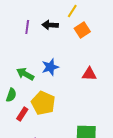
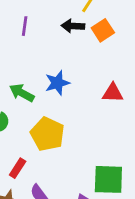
black arrow: (50, 25) -> (73, 26), moved
red rectangle: (22, 114) -> (18, 168), moved

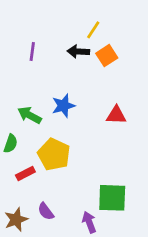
red rectangle: (18, 168) -> (25, 173), moved, turned 30

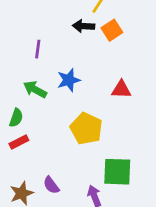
purple line: (32, 51) -> (38, 49), moved
yellow pentagon: (54, 154) -> (86, 129), moved
red rectangle: (25, 173) -> (19, 142), moved

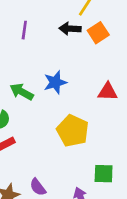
purple line: (38, 49) -> (24, 30), moved
green square: (117, 172) -> (104, 174), size x0.7

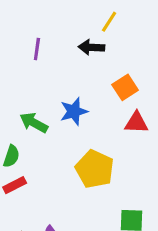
orange square: (98, 33) -> (125, 87), moved

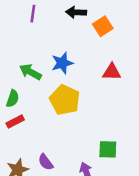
orange square: (125, 87) -> (103, 26), moved
yellow pentagon: (95, 169) -> (65, 100), moved

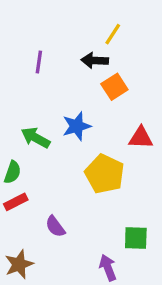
orange square: (103, 26) -> (114, 87), moved
yellow pentagon: (65, 100) -> (105, 174), moved
purple semicircle: (46, 162) -> (55, 227), moved

